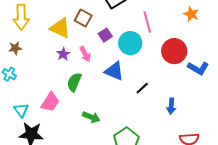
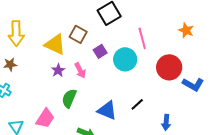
blue triangle: (114, 71) -> (107, 110), moved

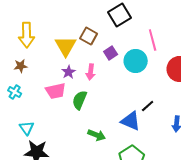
yellow triangle: (55, 44) -> (66, 46), turned 35
pink arrow: (80, 70) -> (91, 72), turned 35
blue triangle: (107, 110) -> (131, 121), moved
pink trapezoid: (45, 118) -> (56, 91), moved, turned 45

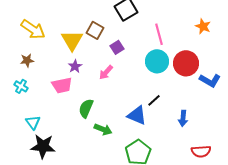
yellow arrow: (27, 35) -> (33, 29), turned -55
cyan circle: (136, 61) -> (157, 61), moved
pink arrow: (91, 72) -> (106, 72), moved, turned 35
green semicircle: (80, 100) -> (86, 108), moved

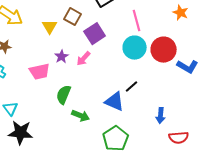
yellow triangle: (72, 40) -> (50, 27), size x0.7
purple square: (117, 47) -> (95, 34), size x1.5
purple star: (75, 66) -> (62, 57), moved
blue arrow: (183, 118) -> (161, 116), moved

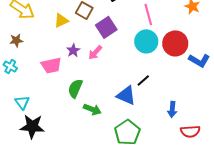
yellow triangle: (50, 27) -> (61, 20), turned 35

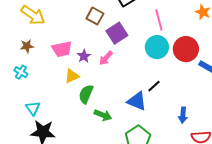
yellow triangle: (61, 20) -> (72, 76), moved
pink trapezoid: (51, 65) -> (62, 49), moved

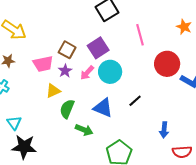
brown square: (95, 16) -> (67, 50), moved
cyan circle: (157, 47) -> (110, 72), moved
blue triangle: (137, 101) -> (103, 108), moved

